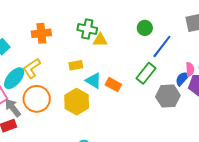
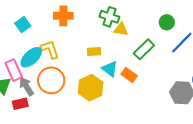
yellow L-shape: (32, 68) -> (50, 49), turned 100
green rectangle: (146, 73) -> (144, 49), moved

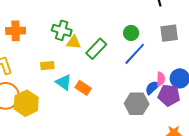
green circle: (167, 22) -> (131, 33), moved
green rectangle: (144, 49) -> (96, 49), moved
yellow hexagon: (91, 88) -> (26, 103), moved

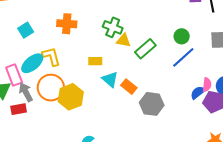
gray hexagon: (137, 104) -> (152, 104), moved

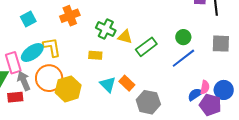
orange cross: (67, 24) -> (70, 16), turned -30
green cross: (113, 27) -> (106, 29), moved
cyan triangle: (110, 79) -> (108, 84), moved

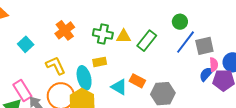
gray square: (221, 44) -> (204, 46), moved
cyan ellipse: (32, 52) -> (84, 78), moved, turned -55

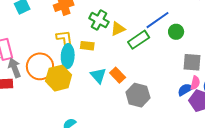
yellow triangle: (124, 36) -> (118, 29), turned -42
blue line: (185, 42) -> (157, 20), moved
yellow L-shape: (56, 65) -> (65, 40), moved

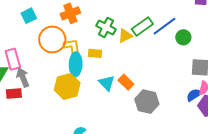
green rectangle: (139, 40) -> (142, 27), moved
orange circle: (40, 66) -> (52, 39), moved

